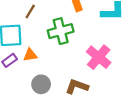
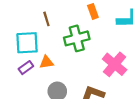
brown line: (30, 12) -> (46, 19), turned -48

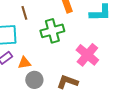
orange triangle: (46, 62) -> (24, 63), moved

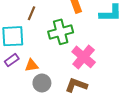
brown line: (24, 13) -> (32, 13), turned 40
pink cross: (87, 55) -> (84, 57), moved

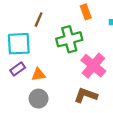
gray circle: (42, 83) -> (39, 99), moved

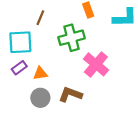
brown L-shape: (86, 95) -> (70, 94), moved

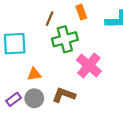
brown line: (40, 18) -> (50, 19), moved
purple rectangle: (19, 68) -> (14, 99), moved

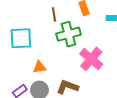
brown line: (50, 19) -> (54, 14), turned -32

